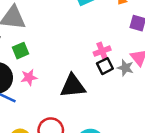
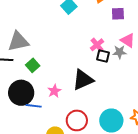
black square: (105, 66) -> (103, 56), turned -32
pink star: (29, 77) -> (54, 91), moved

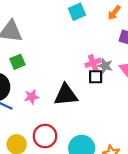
gray star: (120, 52) -> (105, 66), moved
black square: (103, 56) -> (96, 77), turned -32

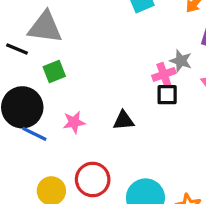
gray star: (105, 66) -> (181, 61), moved
black triangle: (66, 95) -> (124, 120), size x0.6

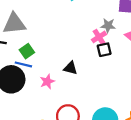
black triangle: (124, 120) -> (70, 68), moved, turned 32
blue line: (34, 134) -> (23, 64), moved

